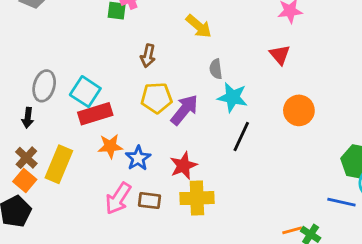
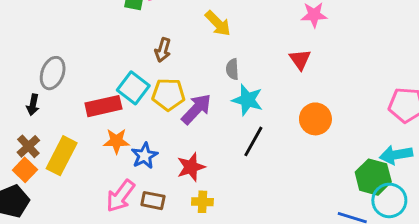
cyan square: (85, 92) -> (133, 88), moved
yellow cross: (197, 198) -> (202, 202), size x0.6

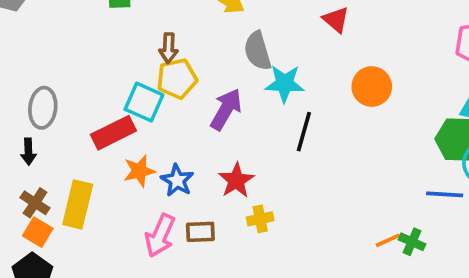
gray semicircle: (232, 69) -> (258, 51), size x1.5
yellow pentagon: (168, 94) -> (177, 79), moved

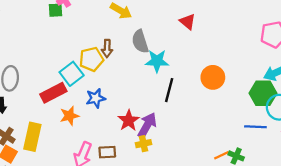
brown arrow: (169, 48) -> (107, 48), moved
orange circle: (372, 87) -> (213, 77), moved
cyan square: (144, 102) -> (72, 74), turned 30
purple arrow: (226, 109) -> (147, 125), moved
blue star: (177, 180) -> (96, 98), moved, turned 30

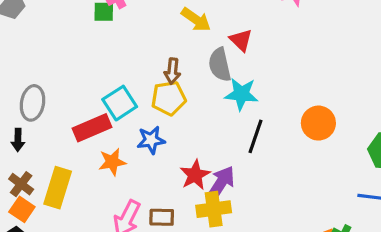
red triangle: (188, 22) -> (241, 40), moved
yellow pentagon: (91, 59) -> (169, 98), moved
yellow cross: (144, 144) -> (214, 209), size x1.5

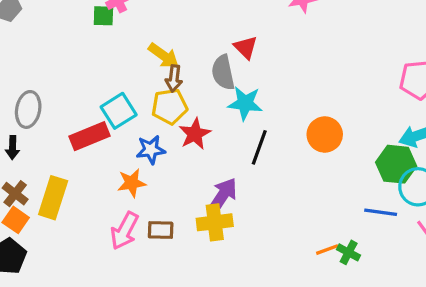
yellow arrow: (196, 20) -> (164, 56), moved
orange star: (112, 162) -> (132, 183), moved
red star: (195, 175) -> (195, 134), moved

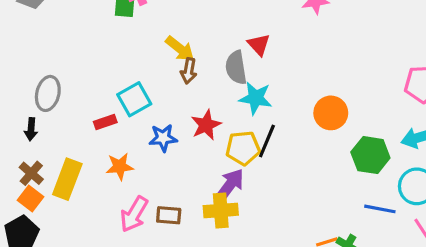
yellow pentagon: (170, 106) -> (243, 148), moved
orange circle: (325, 134) -> (331, 113), moved
red rectangle: (90, 136) -> (105, 122), size x0.6
green hexagon: (396, 164) -> (370, 155), moved
orange star: (132, 183) -> (120, 167), moved

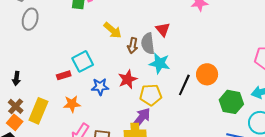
brown arrow: (189, 71) -> (133, 46), moved
gray ellipse: (48, 93) -> (30, 19), moved
black line: (267, 141) -> (184, 85), moved

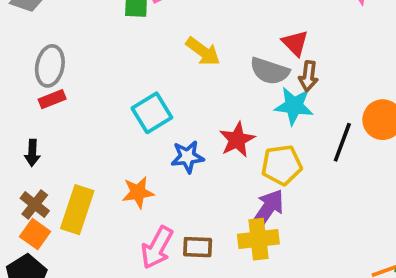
gray ellipse: (30, 19) -> (50, 66), moved
gray semicircle: (148, 44) -> (270, 71), turned -60
brown arrow: (133, 46) -> (308, 76), moved
red rectangle: (64, 75) -> (52, 99), moved

